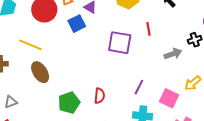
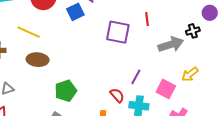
gray arrow: (173, 54) -> (171, 45), size x1.4
brown ellipse: (40, 72) -> (38, 60), turned -55
red semicircle: (100, 96) -> (117, 95), moved, turned -49

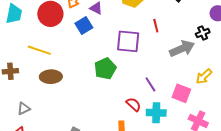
purple line: (136, 77) -> (150, 84), turned -56
green pentagon: (66, 91) -> (105, 69), moved

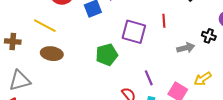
black cross: (203, 33) -> (209, 36), turned 32
gray arrow: (182, 49) -> (186, 48), size x0.7
gray triangle: (24, 109) -> (20, 81), size x1.6

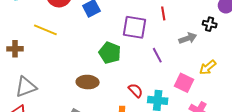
brown ellipse: (52, 54) -> (88, 82), moved
green pentagon: (107, 55) -> (110, 53), turned -30
purple line: (149, 78) -> (157, 55), moved

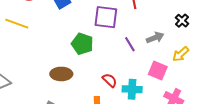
black cross: (210, 24) -> (182, 21), moved, turned 32
gray arrow: (188, 38) -> (155, 38), moved

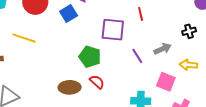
black cross: (182, 21) -> (189, 31), turned 32
yellow arrow: (181, 54) -> (188, 65), turned 48
red semicircle: (110, 80) -> (97, 82), moved

